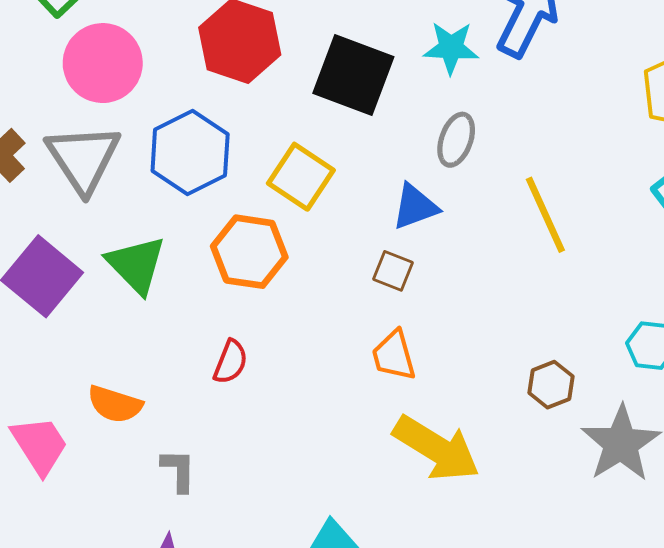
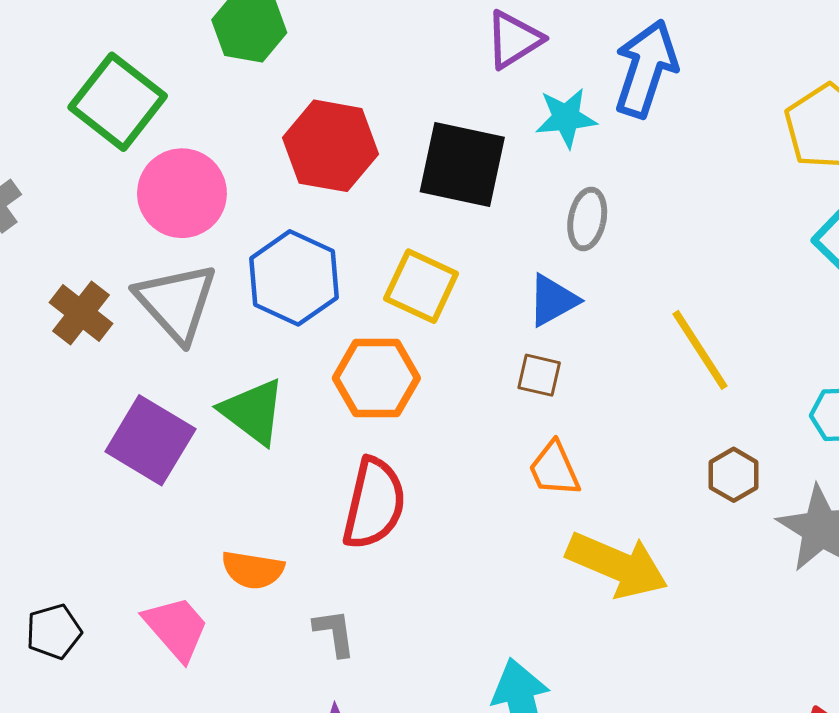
yellow line: (545, 215) -> (700, 350), moved
red semicircle: (231, 362) -> (374, 504), size x1.8

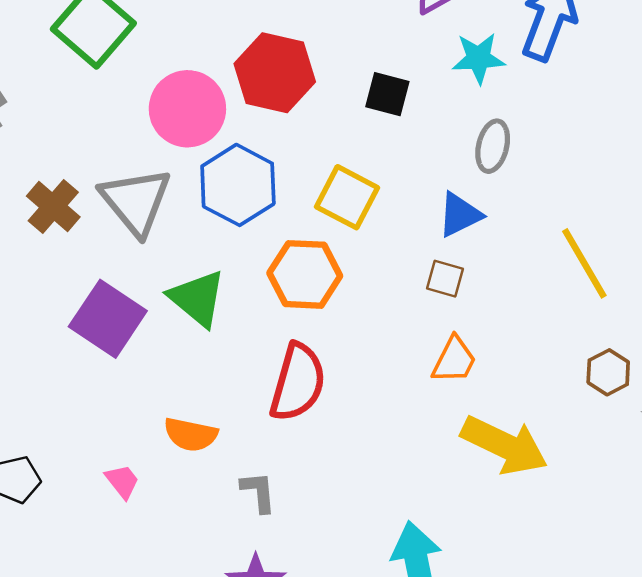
black square: (462, 164) -> (387, 94), size x0.6
pink circle: (182, 193) -> (187, 109), moved
orange trapezoid: (554, 469) -> (454, 360), turned -132
pink trapezoid: (176, 628) -> (122, 481), size x0.6

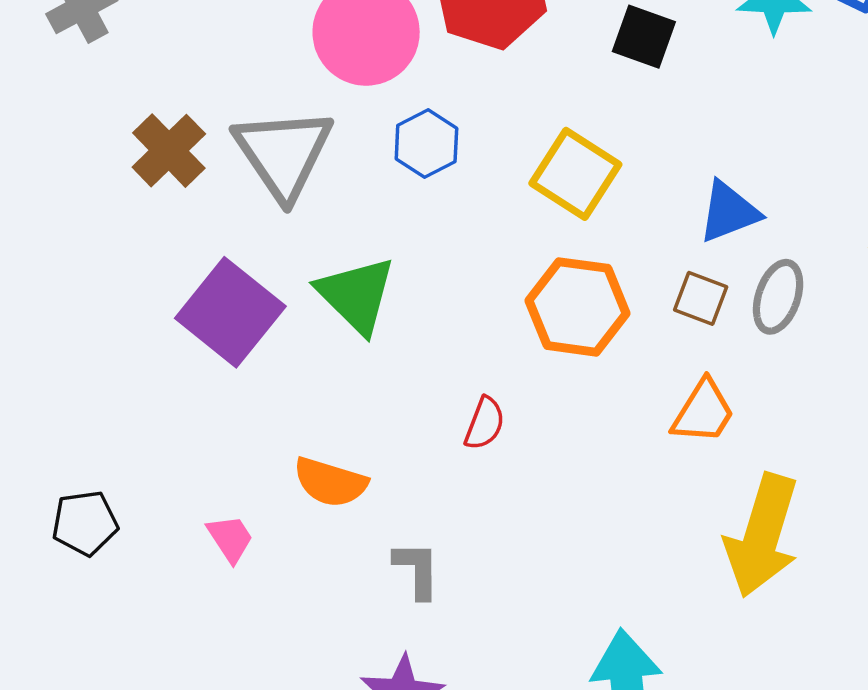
gray ellipse: (493, 146) -> (778, 297), moved
blue hexagon: (238, 185) -> (426, 144), size x0.6
orange hexagon: (305, 274) -> (577, 307), moved
red semicircle: (298, 382) -> (485, 423), size x0.5
yellow arrow: (504, 445) -> (762, 535), turned 76

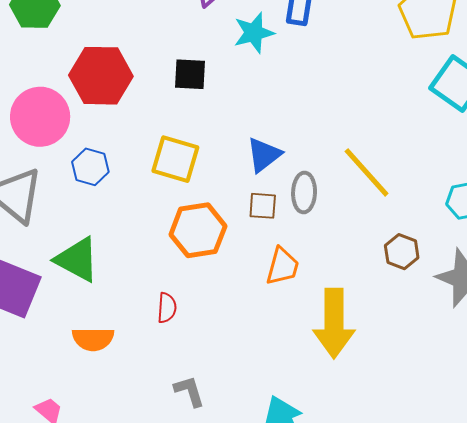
orange semicircle: (330, 482) -> (93, 339), moved
gray L-shape: (417, 570) -> (189, 391), moved

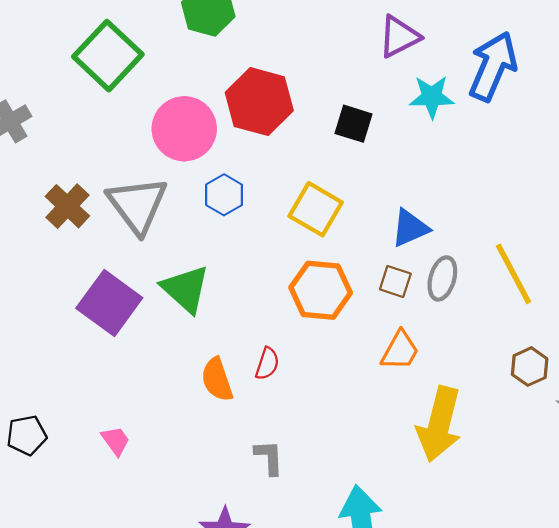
orange semicircle: (93, 339) -> (217, 380), moved, turned 57

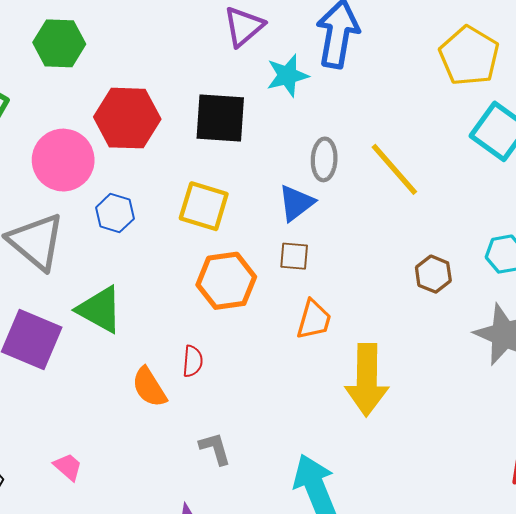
black square: (353, 124) -> (220, 118), size x1.5
yellow line: (514, 274) -> (394, 169), moved
gray ellipse: (442, 278) -> (324, 159), moved
brown hexagon: (530, 367) -> (433, 274), moved

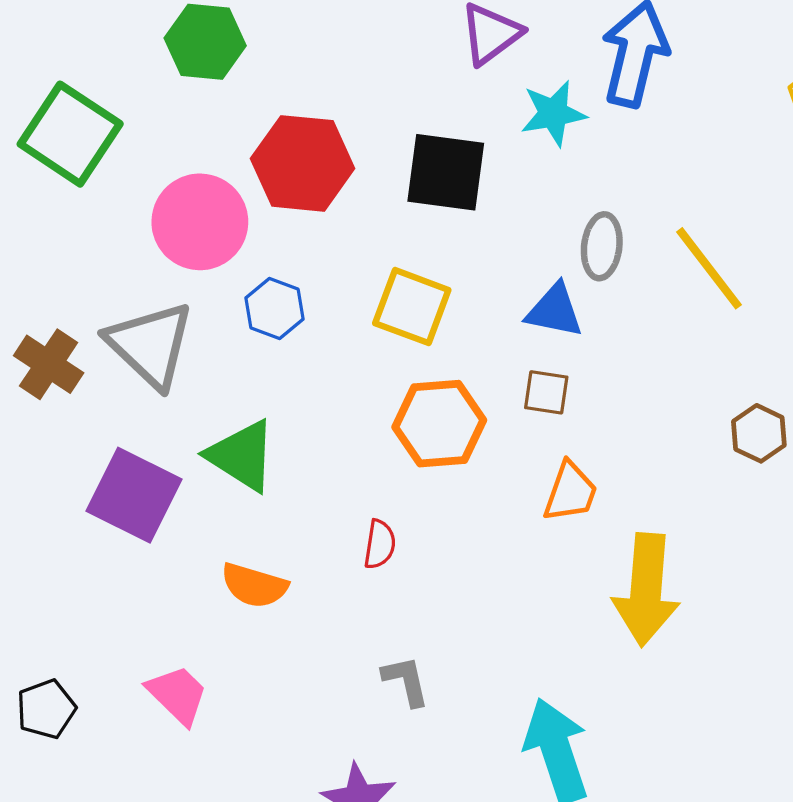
blue triangle: (296, 203) -> (555, 311), turned 45
orange semicircle: (149, 387) -> (254, 585), moved, turned -45
pink trapezoid: (68, 467) -> (177, 695), size x1.4

